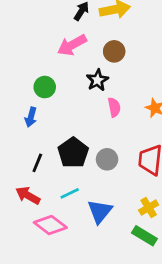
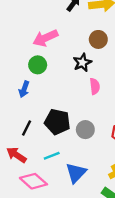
pink arrow: (72, 45) -> (45, 38), moved
black pentagon: (73, 153) -> (57, 122), turned -30

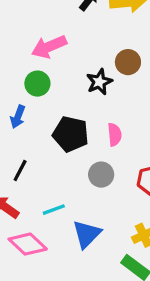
brown circle: (98, 39) -> (128, 62), moved
pink semicircle: (95, 86) -> (115, 135), moved
black pentagon: (57, 122) -> (71, 134), moved

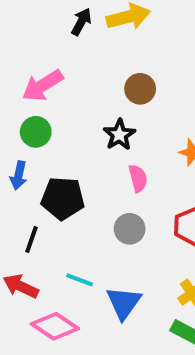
black star: (99, 82) -> (119, 135), moved
black pentagon: (71, 134) -> (63, 198), moved
cyan line: (54, 210) -> (80, 280), turned 50

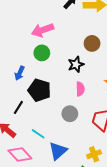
green circle: (36, 132) -> (42, 53), moved

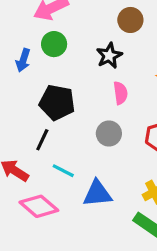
blue arrow: (20, 73) -> (23, 60), moved
black line: (18, 107) -> (42, 140), moved
blue triangle: (58, 151) -> (97, 194), turned 42

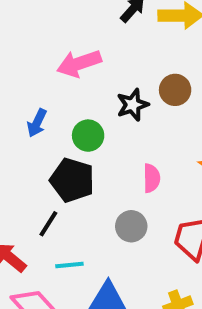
green circle: (54, 44) -> (88, 136), moved
black star: (109, 56) -> (133, 105), moved
cyan line: (63, 171) -> (69, 265), turned -40

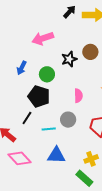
cyan line: (69, 265) -> (49, 129), moved

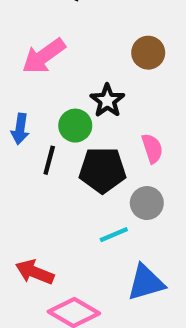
black star: (69, 59) -> (107, 101), moved
black pentagon: (39, 96) -> (102, 170), moved
black line: (27, 118) -> (49, 160), moved

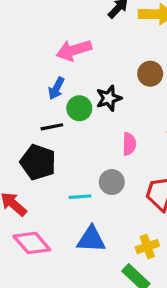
blue arrow: (20, 129) -> (56, 88), moved
black line: (49, 160) -> (52, 127), turned 45
black pentagon: (102, 170) -> (38, 162), moved

